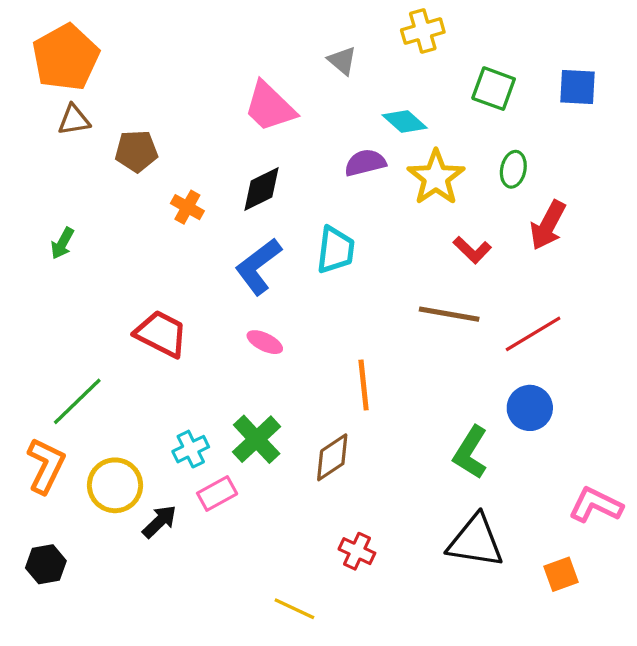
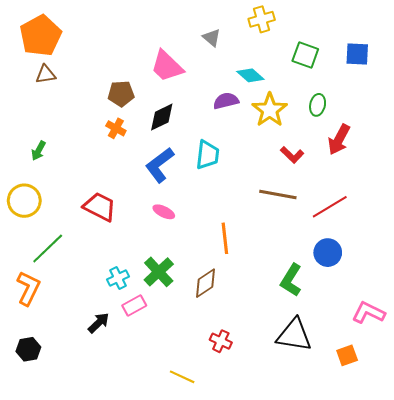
brown pentagon: (136, 151) -> (121, 94), moved
yellow circle: (115, 485) -> (24, 201), moved

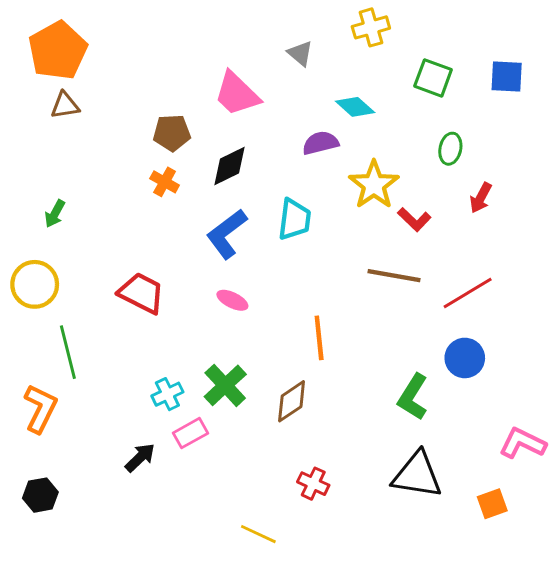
yellow star: (270, 110) -> (374, 185), moved
red arrow: (339, 140) -> (481, 198), size x0.7
green line: (48, 248) -> (68, 352), turned -60

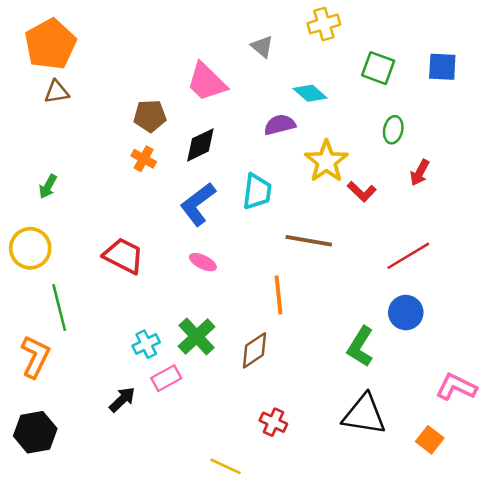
brown line: (394, 276) -> (309, 241), moved
black hexagon: (40, 495) -> (35, 432), size x1.4
orange square: (492, 504) -> (430, 440), turned -32

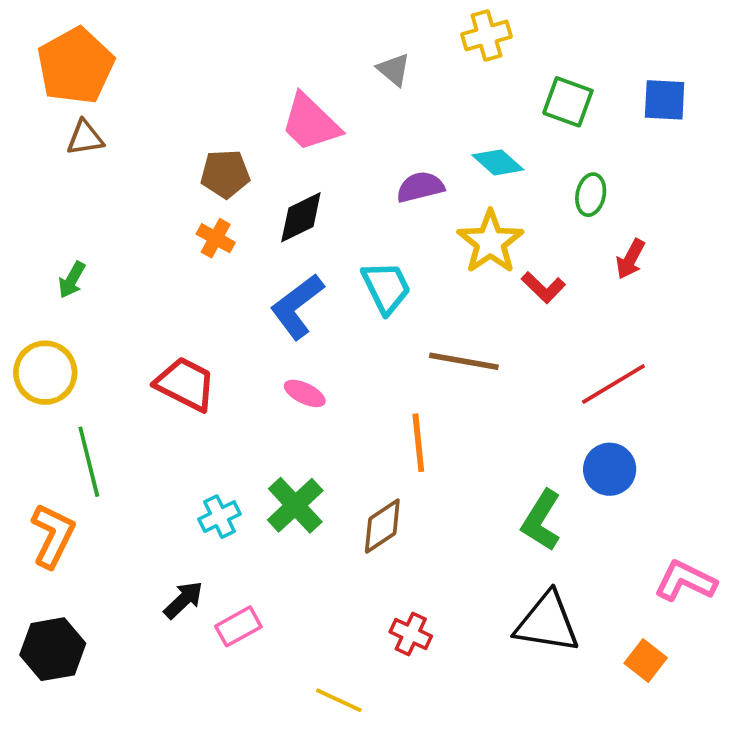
cyan diamond: (310, 93) -> (498, 162), moved
cyan trapezoid: (257, 192) -> (386, 287), turned -33
pink rectangle: (166, 378) -> (238, 626), moved

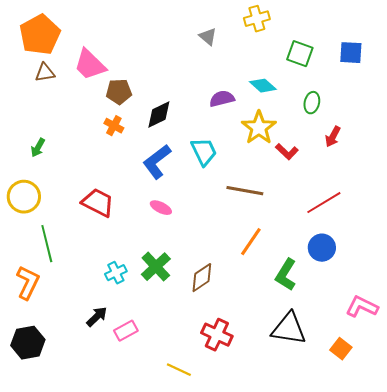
pink trapezoid: (310, 123) -> (90, 65), moved
orange line: (418, 443) -> (251, 242), moved, turned 40
red cross: (411, 634) -> (217, 335), size x1.4

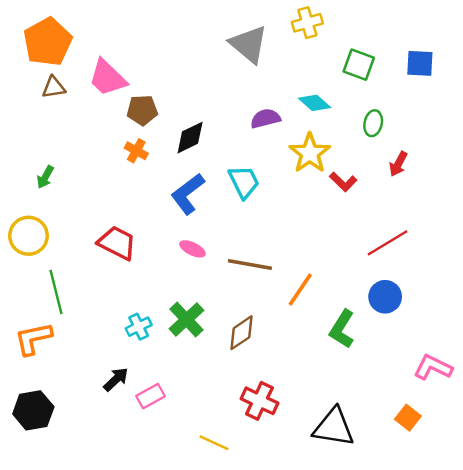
gray triangle: (208, 37) -> (249, 44), size x1.8
brown line: (245, 191) -> (250, 264), moved
orange L-shape: (28, 283) -> (33, 339), turned -128
black triangle: (289, 329) -> (334, 427), moved

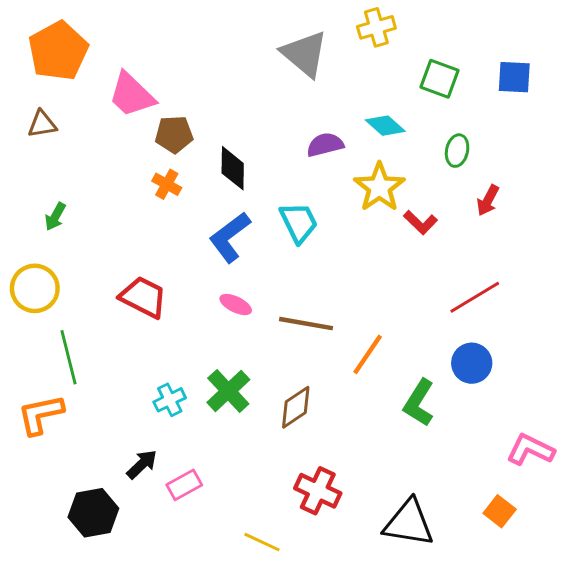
brown triangle: (54, 87) -> (42, 124), moved
black diamond: (190, 138) -> (233, 168), turned -63
black hexagon: (33, 410) -> (93, 513), moved

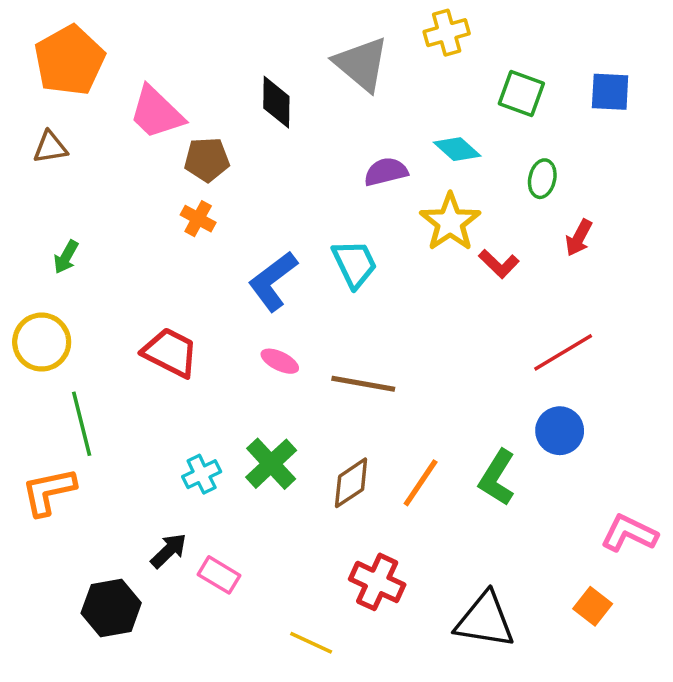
black diamond: (233, 168) -> (276, 102), moved
orange line: (368, 354) -> (421, 483), moved
pink rectangle: (184, 485) -> (219, 575), turned 60

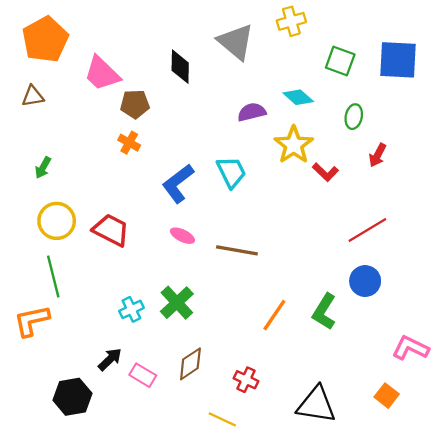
blue square: (610, 92) -> (398, 60), size x1.5
yellow circle: (42, 342) -> (57, 221), moved
brown diamond: (351, 483) -> (190, 364), moved
red cross: (377, 582) -> (246, 380), size x0.7
yellow line: (311, 643) -> (222, 419), moved

